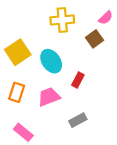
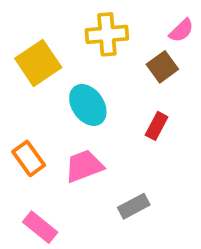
yellow square: (18, 52) -> (38, 63), moved
red rectangle: (78, 80) -> (157, 126), moved
orange rectangle: (17, 92) -> (29, 158), turned -54

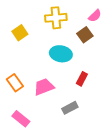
yellow square: (38, 63) -> (20, 33), size x0.7
cyan ellipse: (88, 105) -> (61, 54), moved, turned -45
red rectangle: (157, 126) -> (82, 79), moved

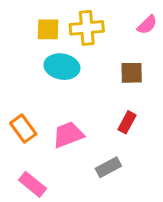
yellow square: (20, 33) -> (48, 29), moved, turned 35
brown square: (85, 35) -> (132, 73), moved, turned 35
cyan ellipse: (61, 54) -> (62, 67), moved

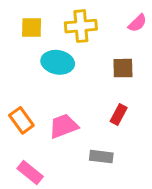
yellow square: (48, 29) -> (32, 27), moved
gray rectangle: (108, 167) -> (101, 157), turned 35

